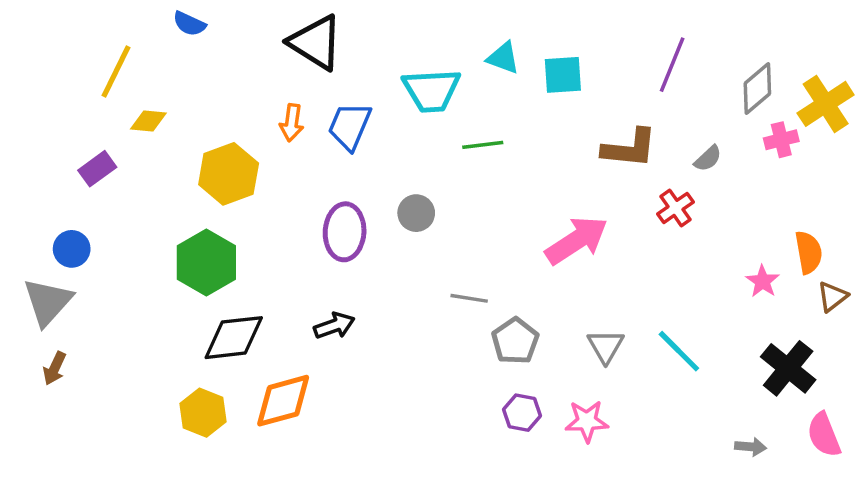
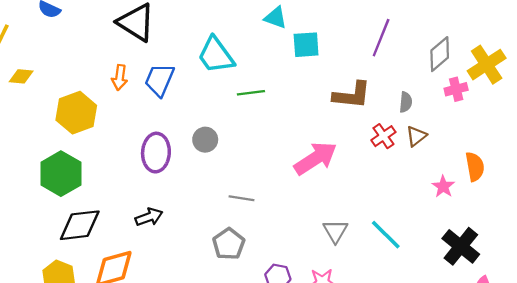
cyan triangle: (503, 58) -> (276, 18), moved
cyan trapezoid: (432, 90) -> (216, 55), turned 57
gray semicircle: (708, 158) -> (406, 102), turned -42
brown triangle: (832, 297) -> (416, 136), moved
gray pentagon: (515, 341) -> (229, 244), moved

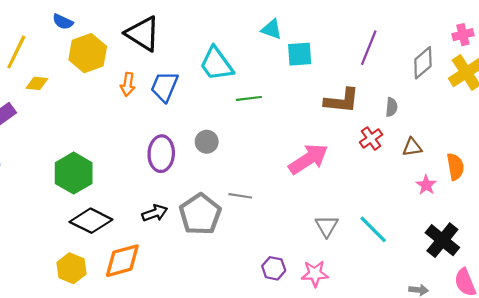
pink cross: (456, 89) -> (463, 35), moved
yellow hexagon: (76, 113) -> (88, 53), moved
brown triangle: (416, 136) -> (412, 147), moved, turned 30
black diamond: (80, 225) -> (91, 221), turned 33
gray pentagon: (229, 244) -> (200, 214), moved, size x1.4

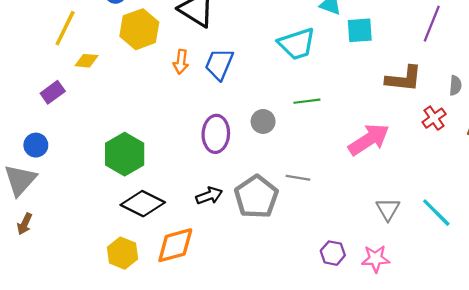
cyan trapezoid: (216, 64) -> (297, 44), moved, turned -72
green line: (249, 98) -> (307, 101), moved

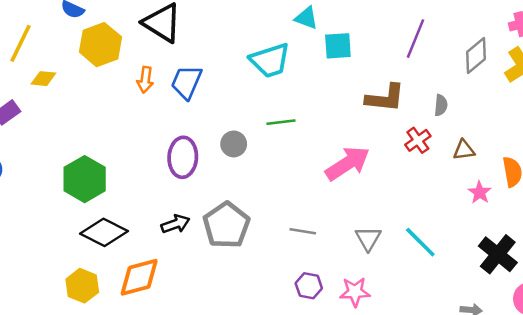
gray line: (298, 178) -> (303, 231), moved

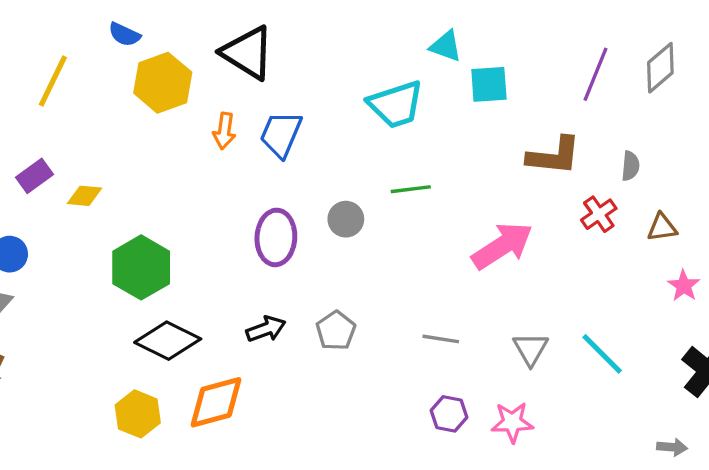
gray diamond: (476, 56) -> (660, 68), moved
yellow diamond: (43, 79) -> (85, 196), moved
gray pentagon: (226, 225) -> (336, 331), size x0.6

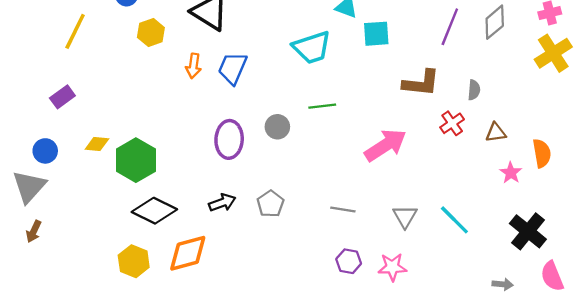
yellow hexagon: (163, 83) -> (151, 33), size x0.7
yellow diamond: (85, 196) -> (97, 144), moved

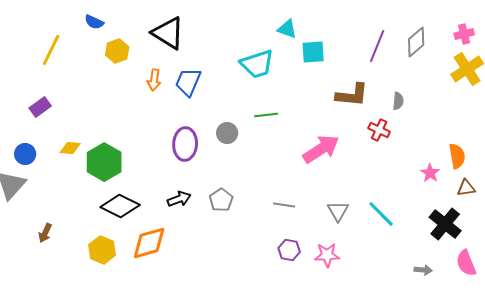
red cross: (452, 123) -> (379, 130), turned -30
brown triangle: (496, 133) -> (466, 188), moved
brown arrow: (34, 231) -> (45, 233), moved

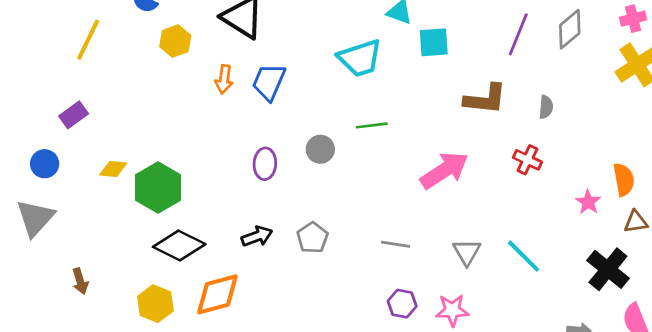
red cross: (379, 130) -> (527, 160), moved
purple ellipse: (185, 144) -> (265, 164), size x0.7
blue circle: (25, 154) -> (45, 164), moved
brown arrow: (45, 233) -> (80, 281), turned -42

